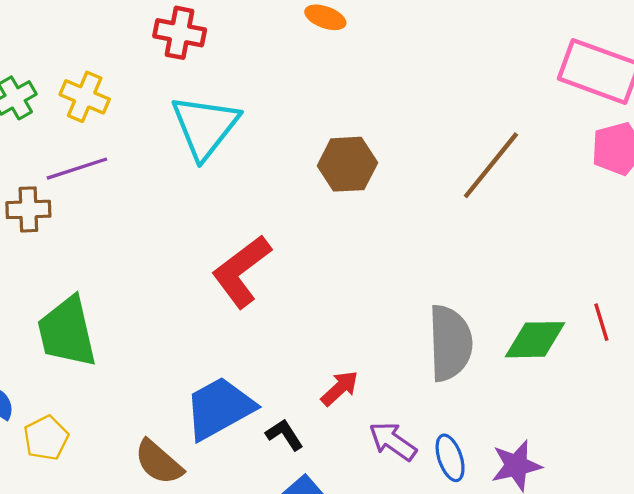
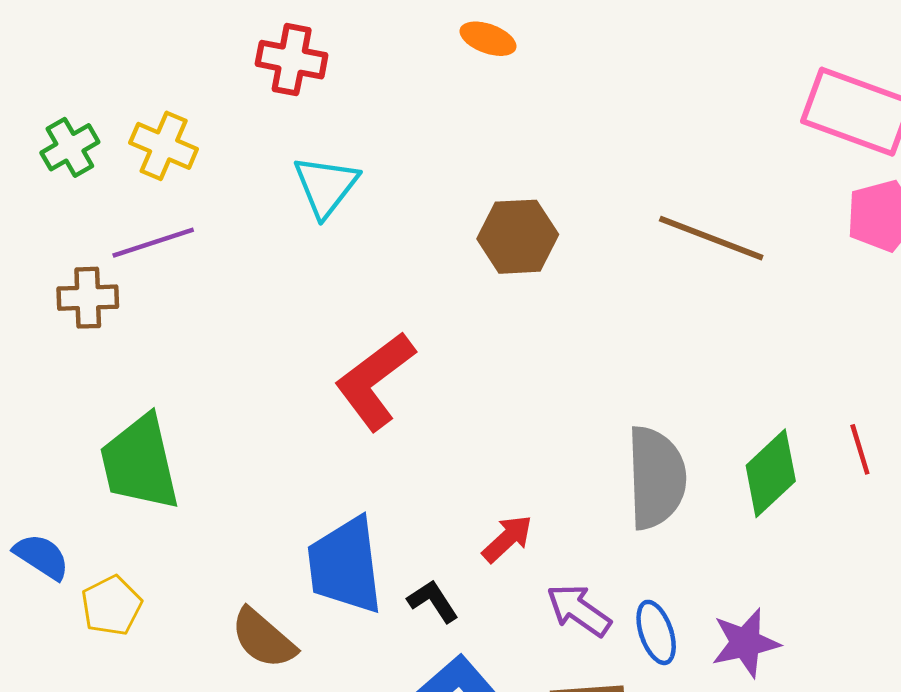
cyan triangle: (205, 127) -> (326, 186), size x0.7
brown line: (491, 165) -> (711, 238), turned 72
green diamond: (535, 340) -> (771, 473), turned -42
blue trapezoid: (219, 408) -> (345, 565), turned -68

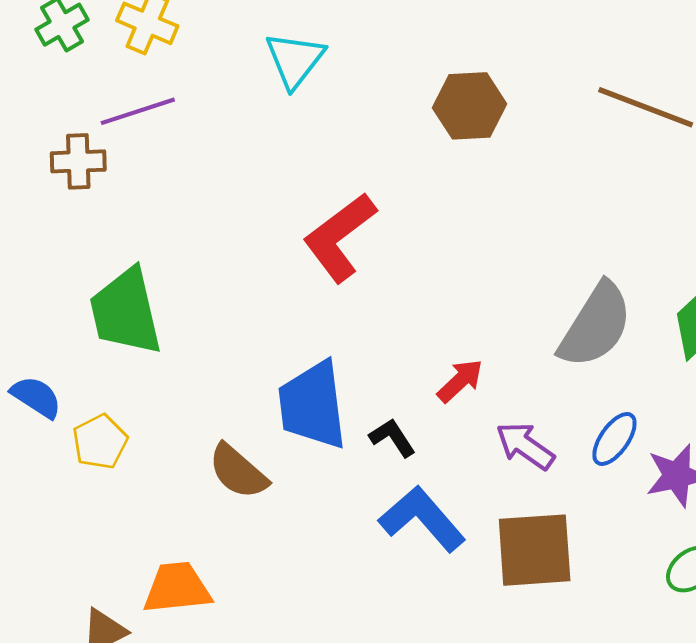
gray semicircle: (656, 478) -> (596, 325), turned 34
blue ellipse: (656, 632) -> (614, 439), moved, turned 54

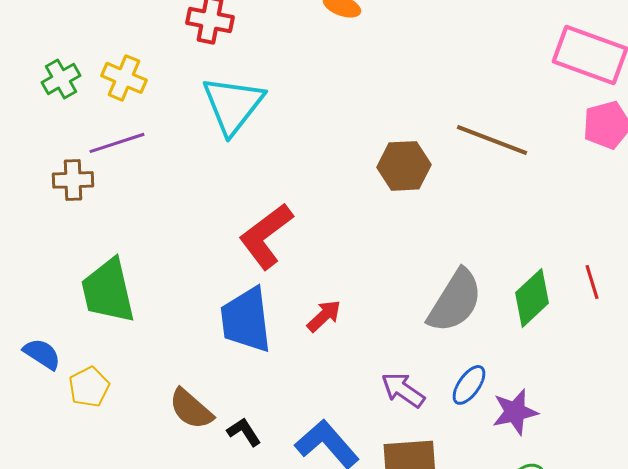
cyan triangle: (295, 60) -> (233, 105), size x1.4
brown hexagon: (470, 106) -> (404, 166), moved
red arrow: (460, 381) -> (324, 316), moved
blue trapezoid: (313, 405) -> (246, 320), moved
black L-shape: (392, 438) -> (244, 432), moved

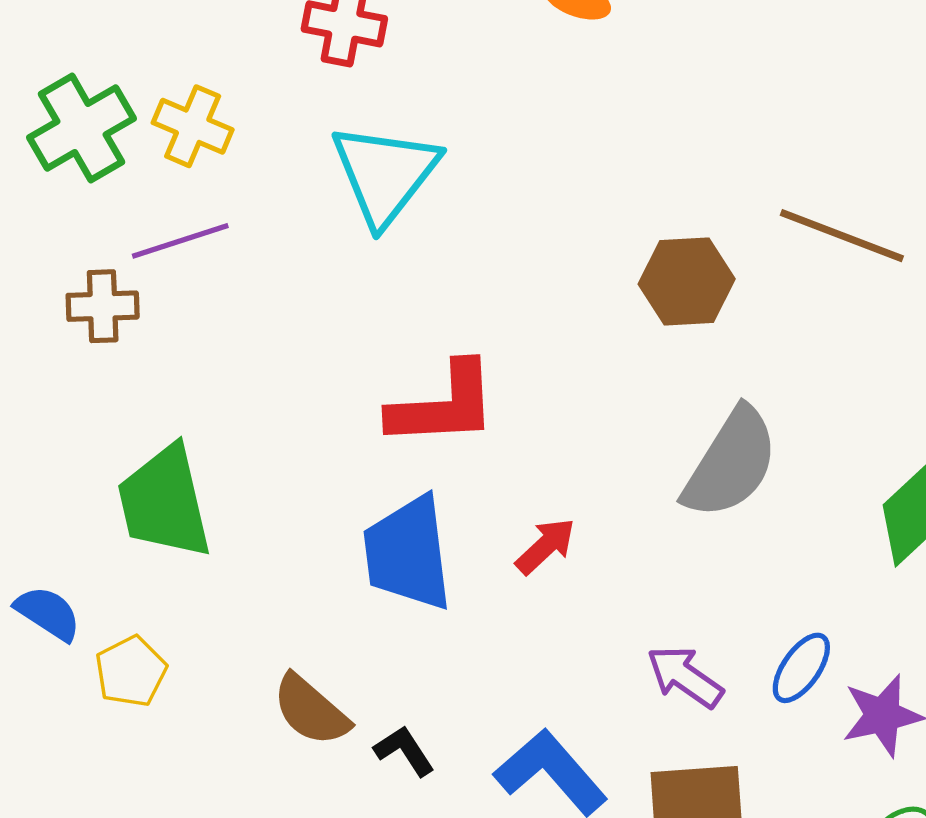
green cross: (61, 79) -> (81, 128), size x1.5
red L-shape: (266, 236) -> (443, 405), turned -146
gray semicircle: (455, 301) -> (731, 463), moved

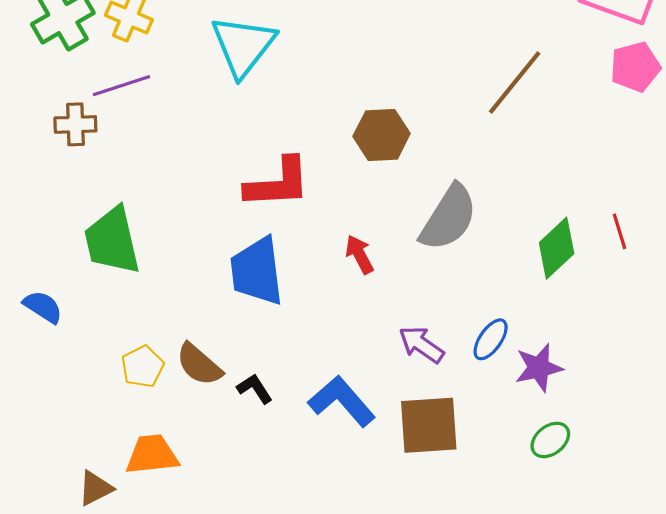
brown line: (842, 236) -> (515, 83), turned -72
brown hexagon: (687, 281) -> (382, 135), moved
red arrow: (545, 546) -> (360, 254), moved, turned -75
yellow pentagon: (131, 671) -> (143, 367), moved

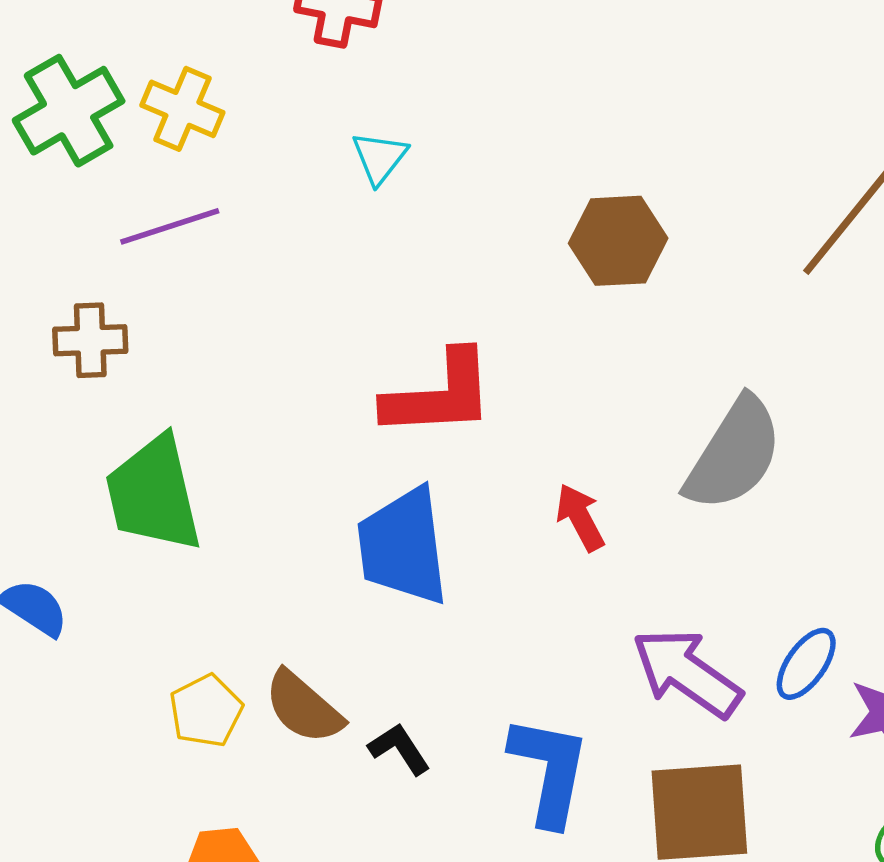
cyan triangle: (243, 46) -> (380, 158), size x0.5
brown cross: (75, 124) -> (90, 340), moved
brown hexagon: (382, 135) -> (618, 241), moved
purple arrow: (421, 345) -> (687, 673), size x1.4
blue L-shape: (342, 401) -> (549, 771), turned 52

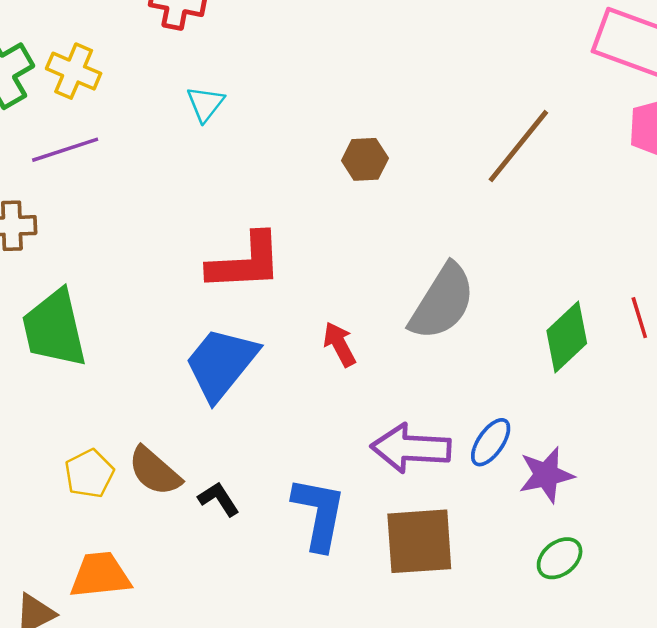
brown hexagon: (618, 241) -> (365, 159), size x0.7
blue trapezoid: (403, 546) -> (221, 364), turned 46
purple arrow: (687, 673) -> (411, 448), turned -32

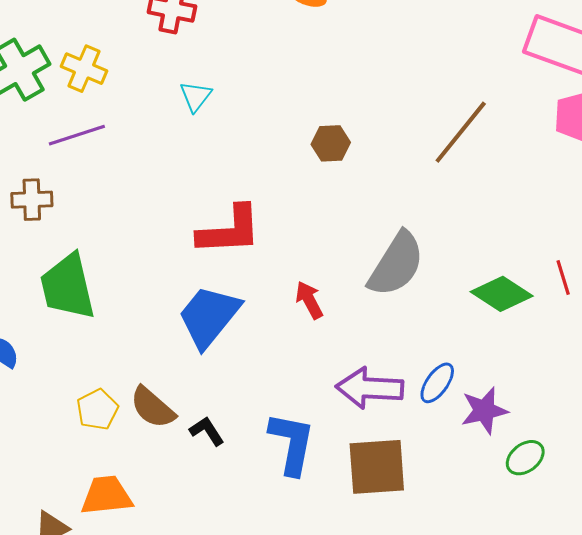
green diamond: (567, 337) -> (502, 294), turned 76
green ellipse: (560, 558) -> (525, 458), moved

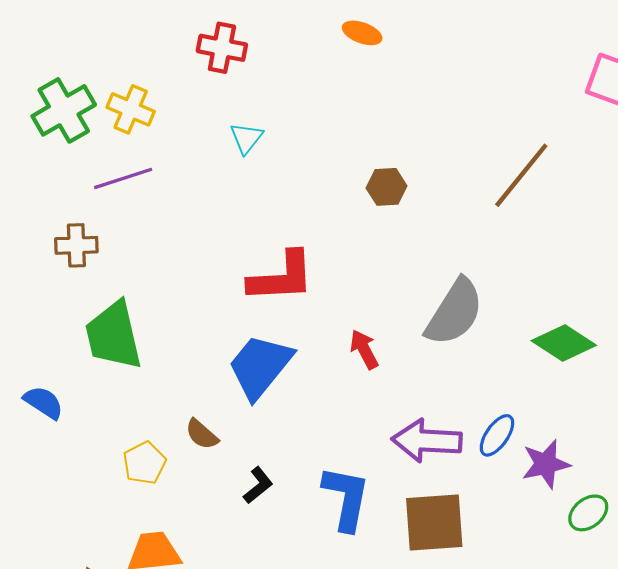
brown semicircle: (153, 407) -> (202, 434), moved, size x0.7
black L-shape: (207, 431) -> (258, 485), turned 84

